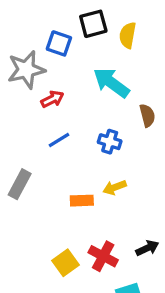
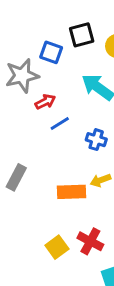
blue line: (59, 140) -> (60, 124), moved
orange rectangle: (82, 201) -> (71, 192), size x1.4

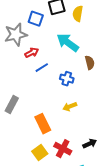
orange rectangle: (71, 192) -> (43, 124), moved, turned 66

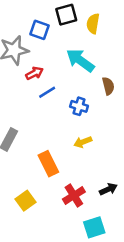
red cross: (63, 149) -> (74, 196), turned 30
yellow square: (40, 153) -> (25, 201), moved

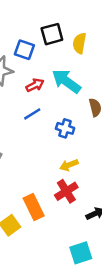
red arrow: (34, 73) -> (35, 85), moved
orange rectangle: (48, 164) -> (34, 207), moved
red cross: (74, 196) -> (66, 191), moved

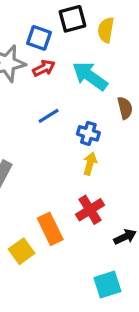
red arrow: (35, 85) -> (44, 68), moved
yellow arrow: (69, 165) -> (90, 164), moved, turned 126

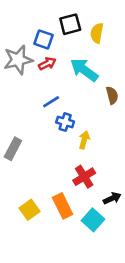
blue cross: (88, 133) -> (65, 122), moved
orange rectangle: (50, 229) -> (63, 206), moved
cyan square: (107, 285) -> (93, 220), moved, turned -30

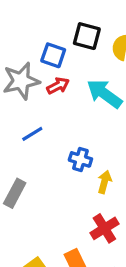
black square: (70, 24) -> (87, 36), turned 30
blue line: (51, 102) -> (32, 134), moved

